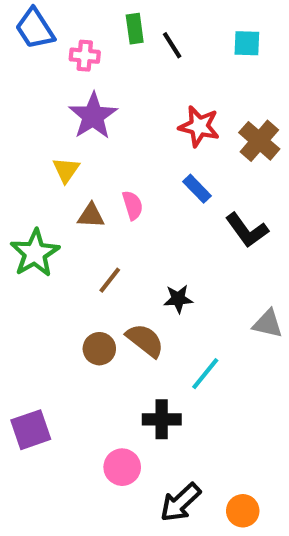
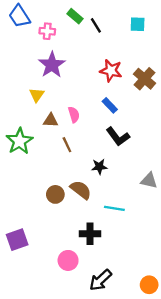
green rectangle: (135, 29) -> (75, 16), turned -42
black L-shape: (247, 230) -> (118, 137), moved
brown line: (110, 280) -> (67, 145), moved, turned -63
cyan line: (205, 374) -> (114, 208), turned 60
orange circle: (243, 511) -> (149, 285), moved

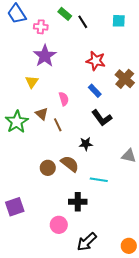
brown cross: (144, 79) -> (125, 79), moved
brown triangle: (51, 120) -> (42, 114), moved, turned 40

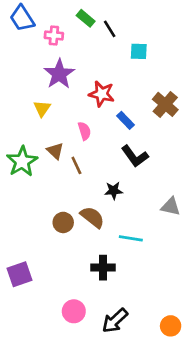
cyan square: (119, 21) -> (139, 51), moved
red star: (96, 61) -> (102, 94), moved
pink circle: (59, 225) -> (74, 311), moved

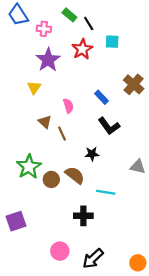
red star: (102, 94) -> (82, 49), moved, turned 30
green star: (22, 161) -> (29, 167), moved

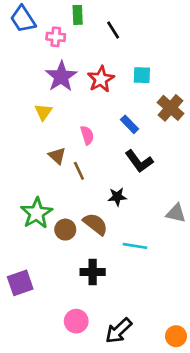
green rectangle: (69, 15) -> (78, 15), moved, turned 48
cyan square: (112, 42) -> (142, 75), moved
red star: (82, 49) -> (101, 79), moved
black cross: (83, 216) -> (93, 272), moved

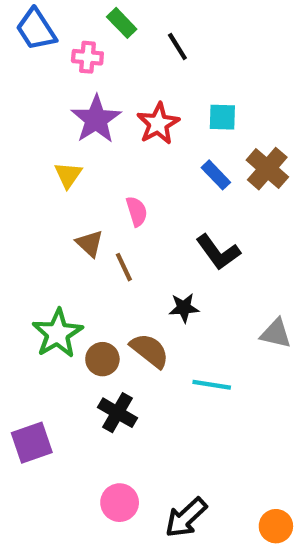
green rectangle: (78, 15) -> (122, 23), turned -42
blue rectangle: (130, 124) -> (216, 175), moved
black cross: (93, 272) -> (117, 413), moved, turned 30

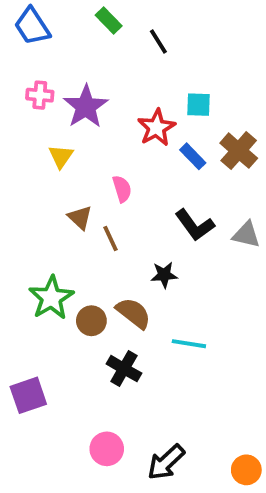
pink cross: (87, 57) -> (40, 95), moved
red star: (158, 124) -> (156, 128), moved
gray triangle: (276, 333) -> (246, 235), moved
black cross: (117, 413) -> (124, 369), moved

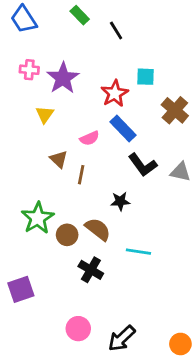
blue rectangle: (193, 156) -> (123, 128), moved, size x1.4
pink semicircle: (122, 189) -> (89, 138), turned 84
brown line: (111, 239) -> (81, 175), turned 36

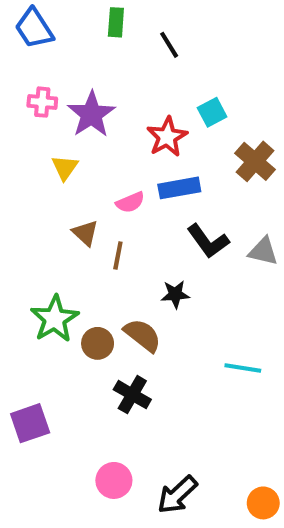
green rectangle: (80, 15) -> (116, 22), turned 48
cyan square: (145, 77) -> (212, 112), turned -30
blue rectangle: (123, 128) -> (179, 188), turned -56
cyan line: (138, 252) -> (243, 368), moved

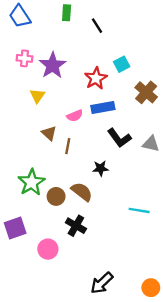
purple square: (30, 423) -> (15, 228), moved
pink circle: (114, 480) -> (48, 249), moved

